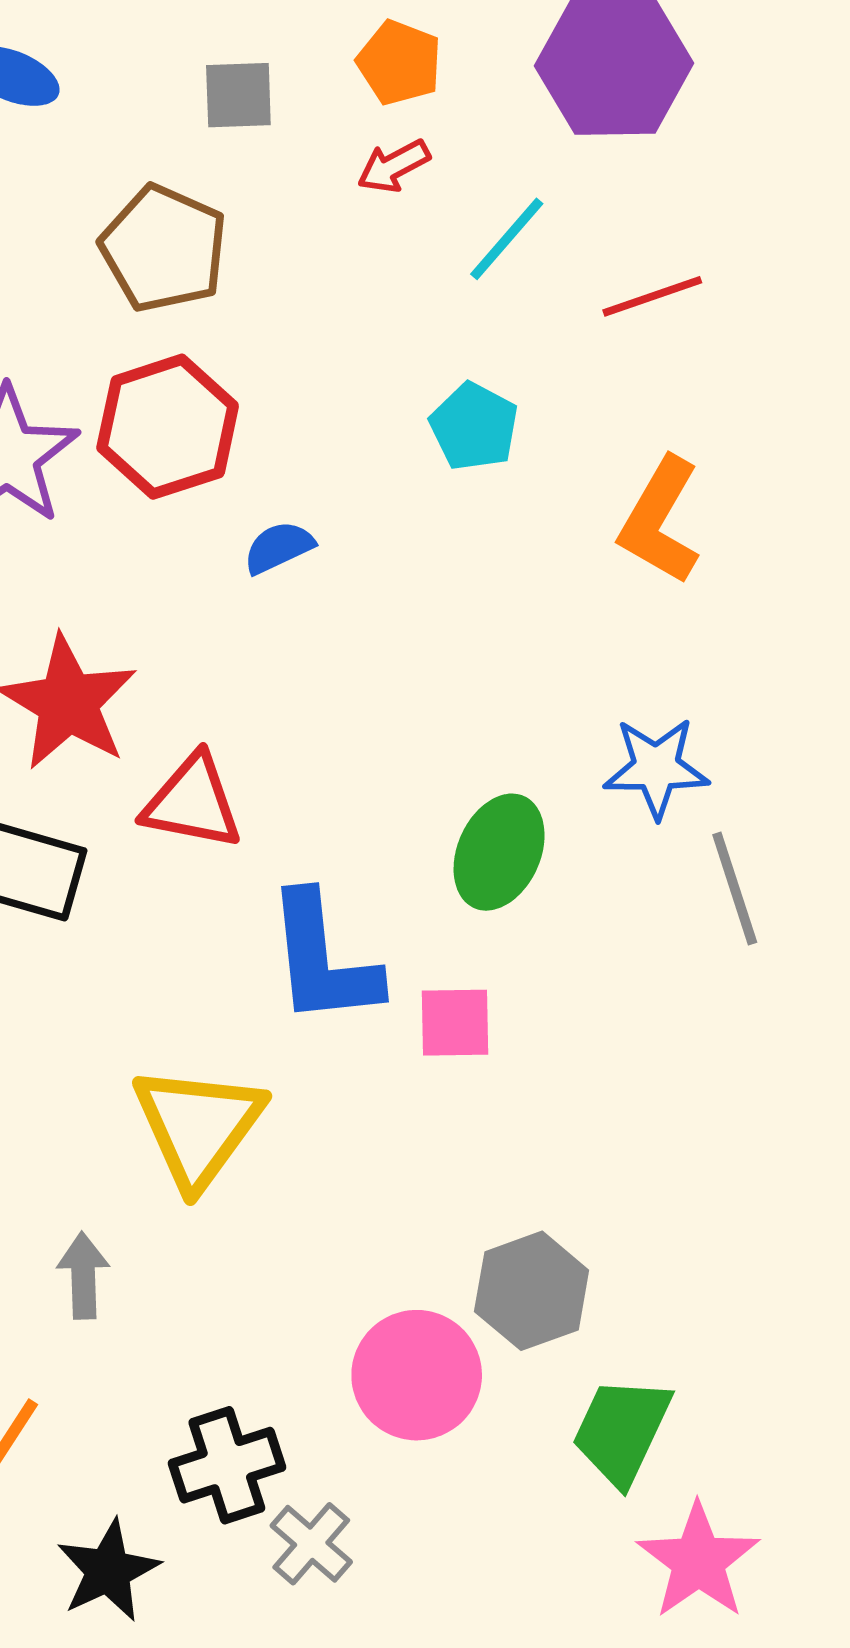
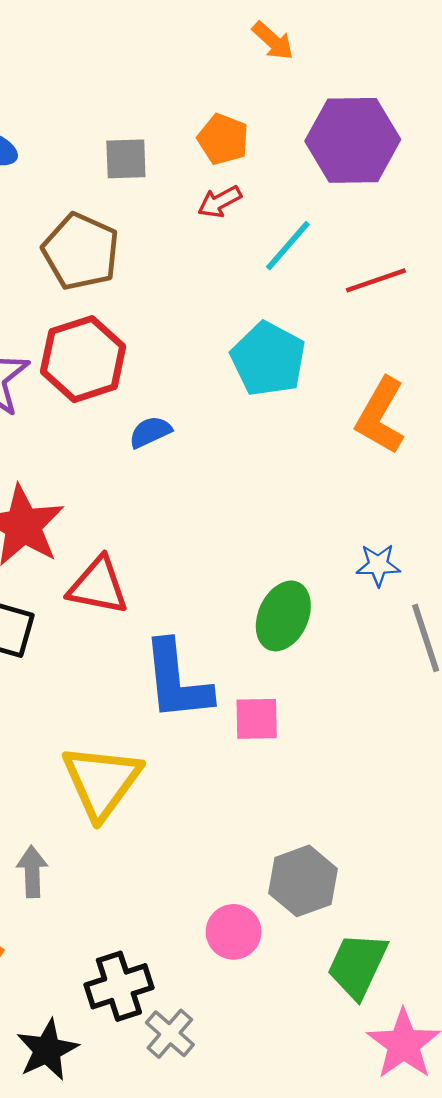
cyan pentagon: (474, 427) -> (268, 359), size x1.4
blue star: (656, 768) -> (378, 565), size x0.7
pink circle: (417, 1375) -> (234, 932), size x0.7

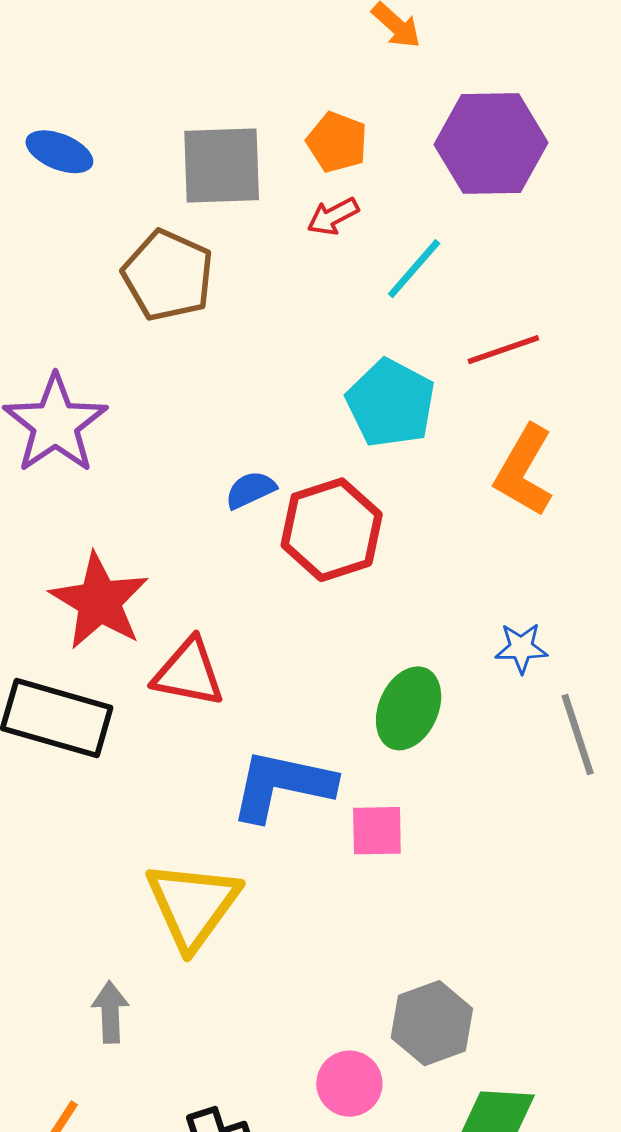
gray square: (126, 159) -> (222, 165), size x1.6
red line: (376, 280) -> (503, 350), moved
red hexagon: (83, 359) -> (332, 530), moved
blue L-shape: (177, 681) -> (282, 785), turned 108

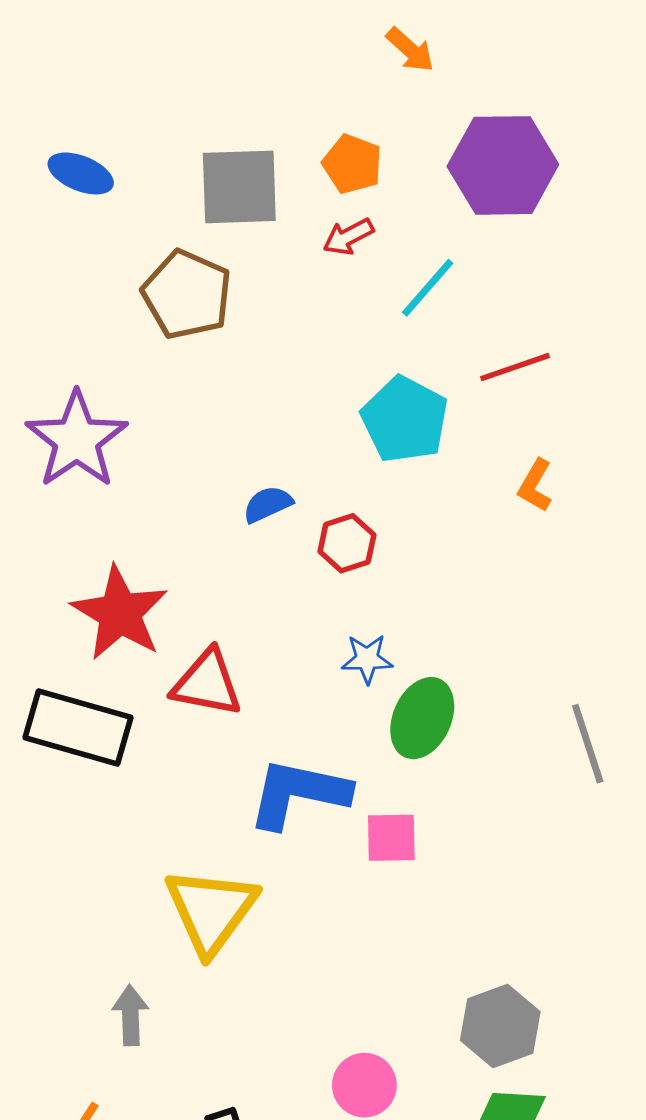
orange L-shape: (524, 471) -> (535, 485), size x0.6
red hexagon: (332, 530) -> (347, 543), size x0.6
blue star: (521, 648) -> (367, 659), moved
gray hexagon: (432, 1023) -> (500, 1026), moved

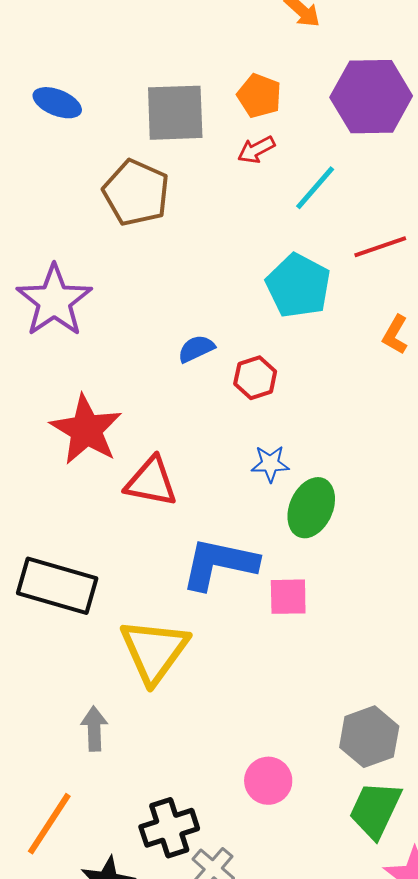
black rectangle: (78, 727) -> (57, 586), moved

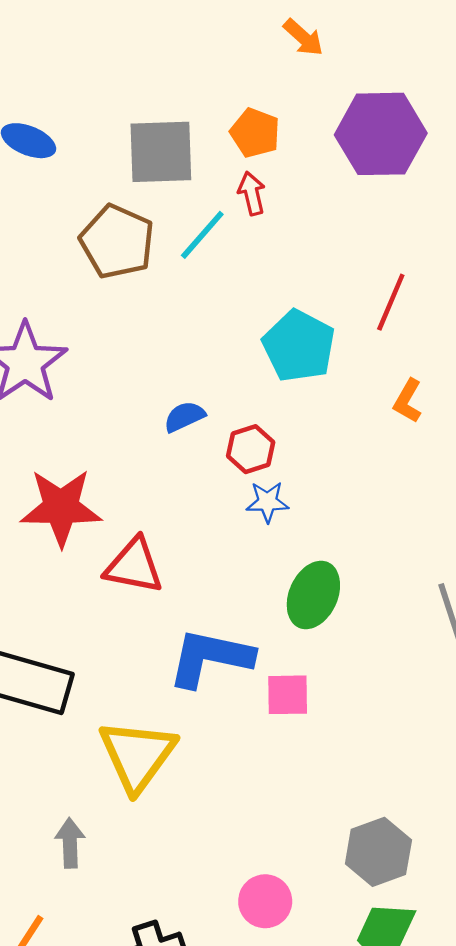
red arrow: (256, 150) -> (252, 193), turned 105
cyan line: (315, 188) -> (202, 235), moved
red line: (380, 247) -> (391, 302), turned -48
red star: (86, 430) -> (61, 507), turned -30
blue star: (270, 464) -> (267, 502), moved

